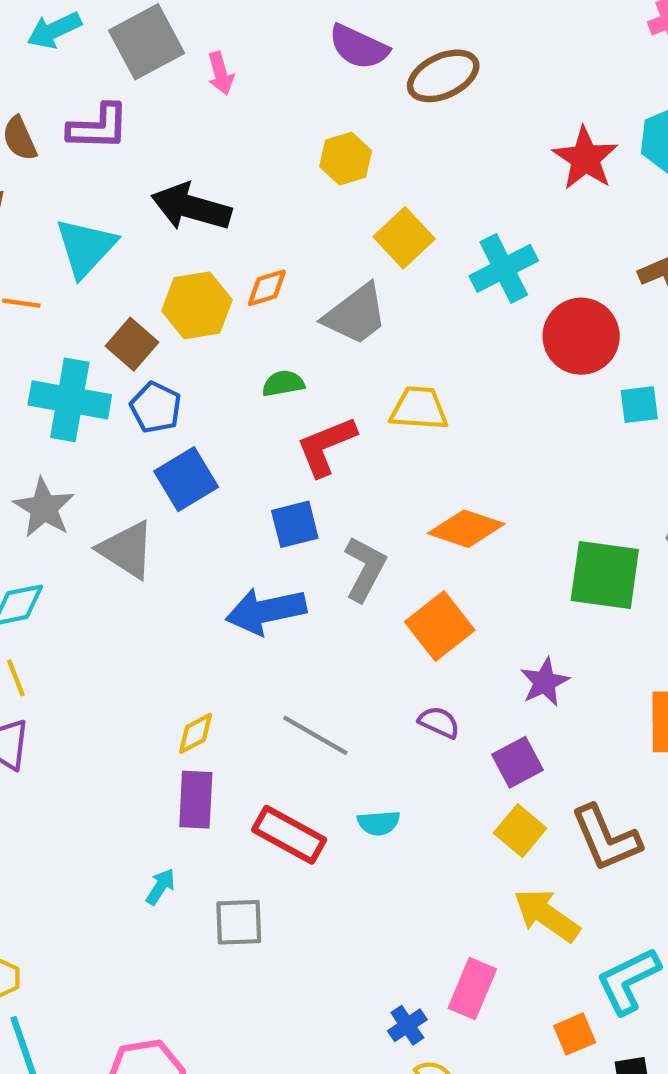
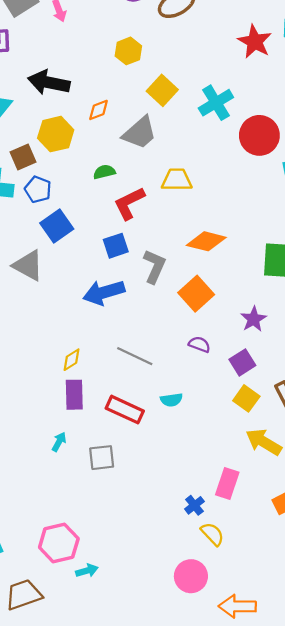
orange diamond: (267, 288) -> (99, 110), moved
brown square: (132, 344) -> (23, 157), turned 30

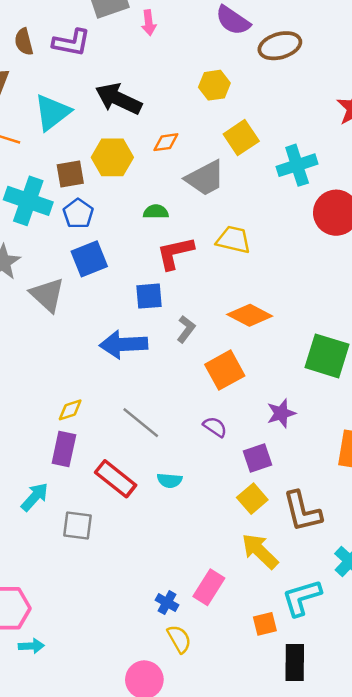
gray L-shape: (154, 266) -> (186, 329), size x0.7
cyan arrow: (59, 442) -> (35, 497), size x1.4
blue cross: (194, 505) -> (167, 603), turned -36

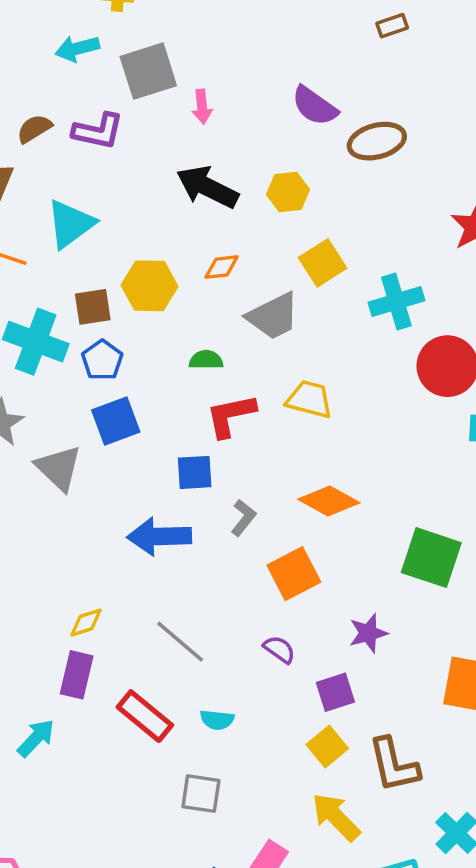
brown semicircle: (24, 42) -> (34, 129), turned 72
black arrow: (118, 99) -> (207, 187), moved
gray square: (77, 526) -> (201, 794), moved

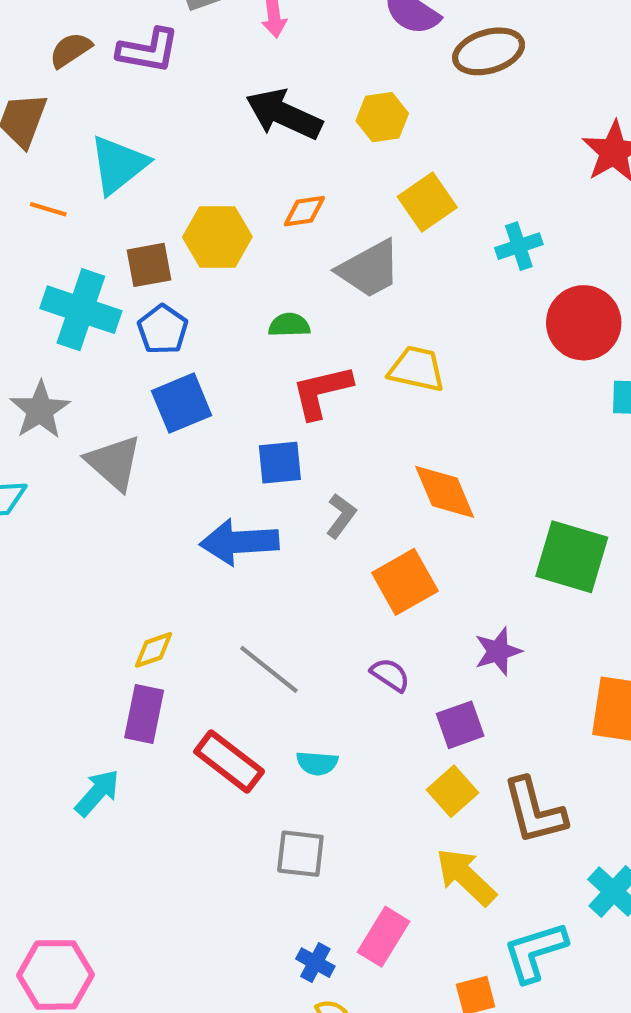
cyan cross: (396, 301) -> (519, 246), size x0.7
orange diamond: (329, 501) -> (445, 492), turned 40

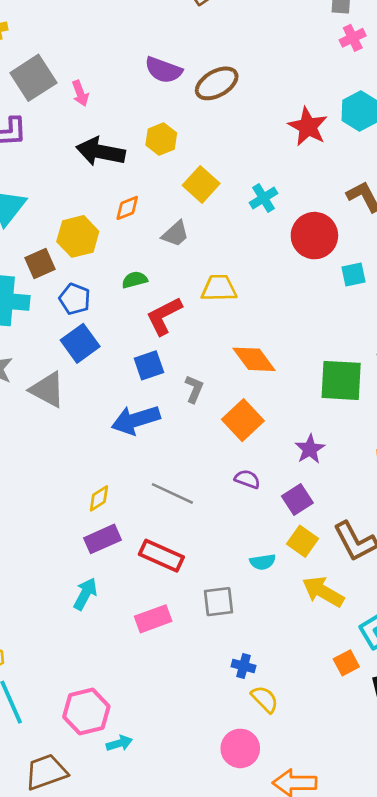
gray trapezoid: (369, 269) -> (175, 234), size x0.7
blue pentagon: (163, 329) -> (75, 299), moved
purple rectangle: (144, 714) -> (102, 539), turned 68
cyan semicircle: (317, 763) -> (263, 562), moved
pink rectangle: (383, 937) -> (153, 619), moved, turned 52

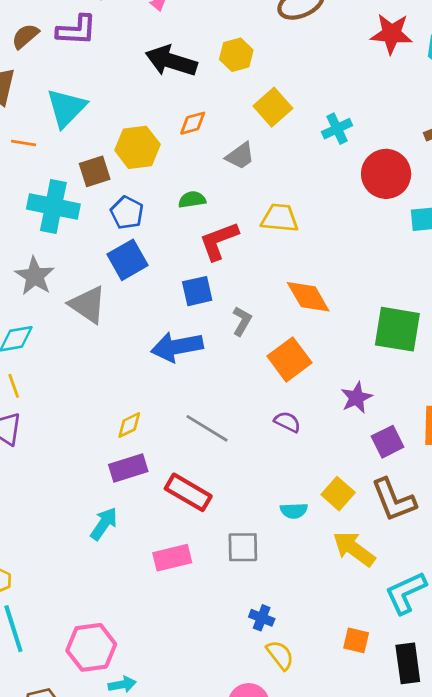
red star: (308, 127) -> (392, 34), moved, turned -30
purple square: (297, 499) -> (387, 442), moved
orange square: (346, 663) -> (356, 640), moved, turned 35

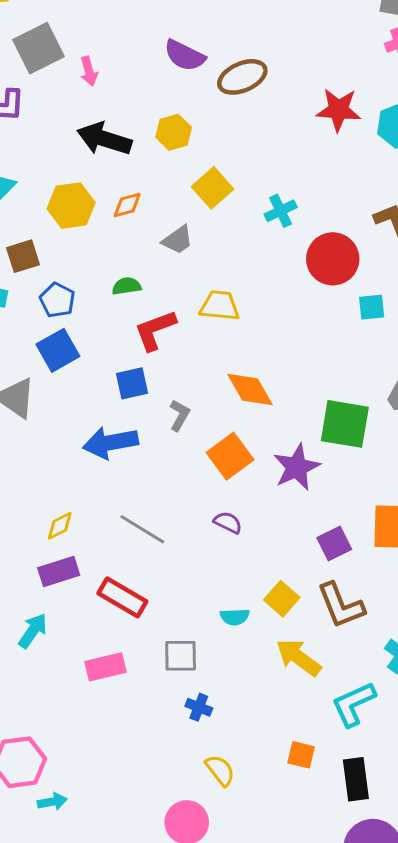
yellow hexagon: (137, 147) -> (71, 206), moved
purple star: (356, 398) -> (297, 467), moved, size x1.4
blue cross: (262, 618) -> (199, 707), moved

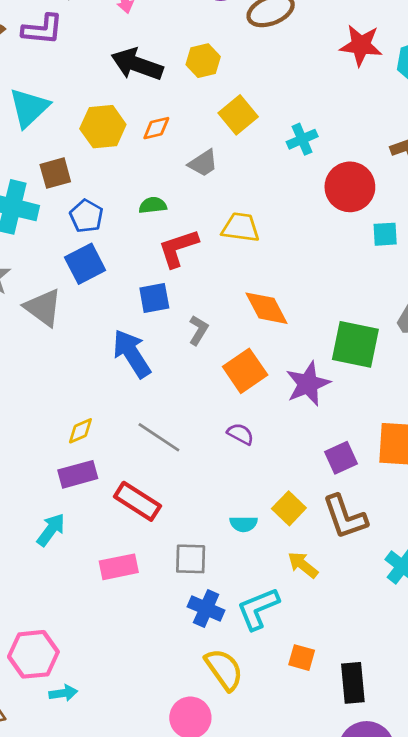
blue arrow: (110, 443) -> (132, 354), turned 66
yellow arrow: (299, 657) -> (303, 565), size x0.7
cyan L-shape: (354, 704) -> (258, 609), moved
blue cross: (199, 707) -> (206, 609), size x1.4
yellow semicircle: (220, 770) -> (224, 669), size x1.4

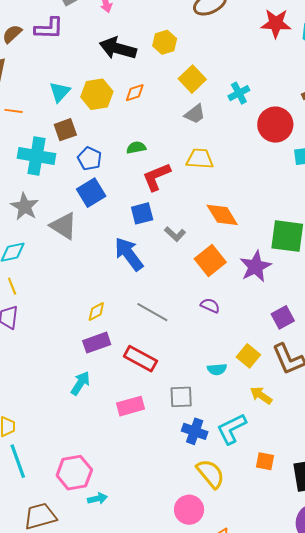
cyan triangle: (29, 108) -> (60, 92), moved, size x0.7
gray trapezoid: (203, 163) -> (195, 114), moved
gray L-shape: (198, 330) -> (175, 234), turned 105

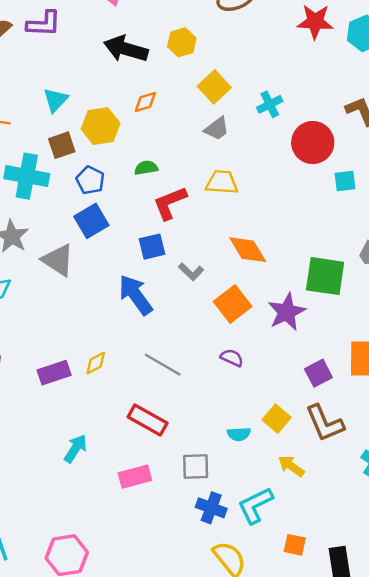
yellow hexagon: (97, 94) -> (101, 126), moved
purple rectangle: (97, 343) -> (54, 373), moved

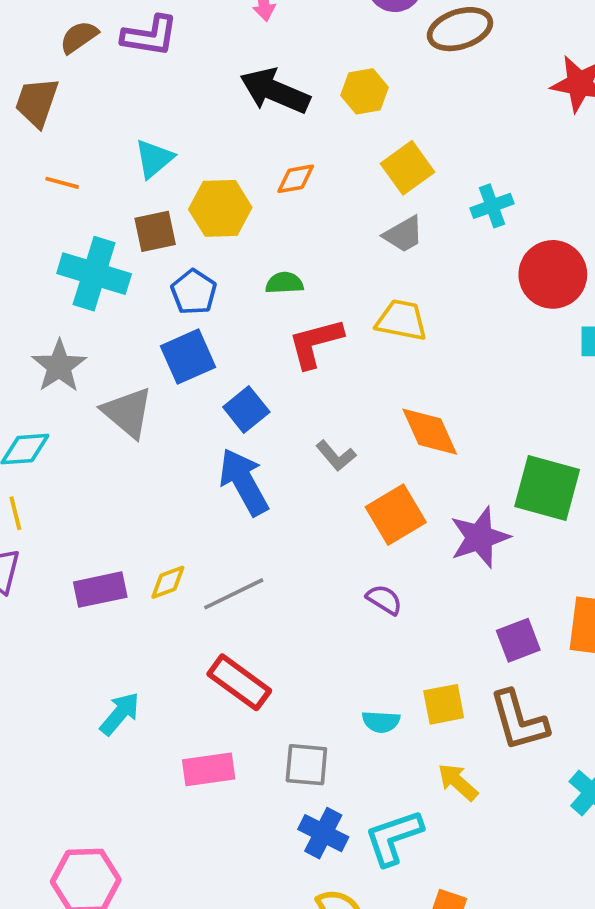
blue square: (152, 247) -> (246, 410), moved, turned -32
gray line: (163, 365) -> (234, 594), moved, turned -63
yellow square: (277, 419) -> (444, 704), turned 32

